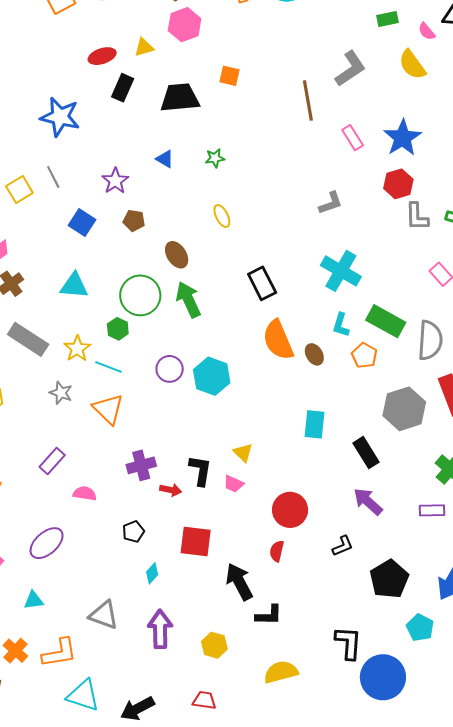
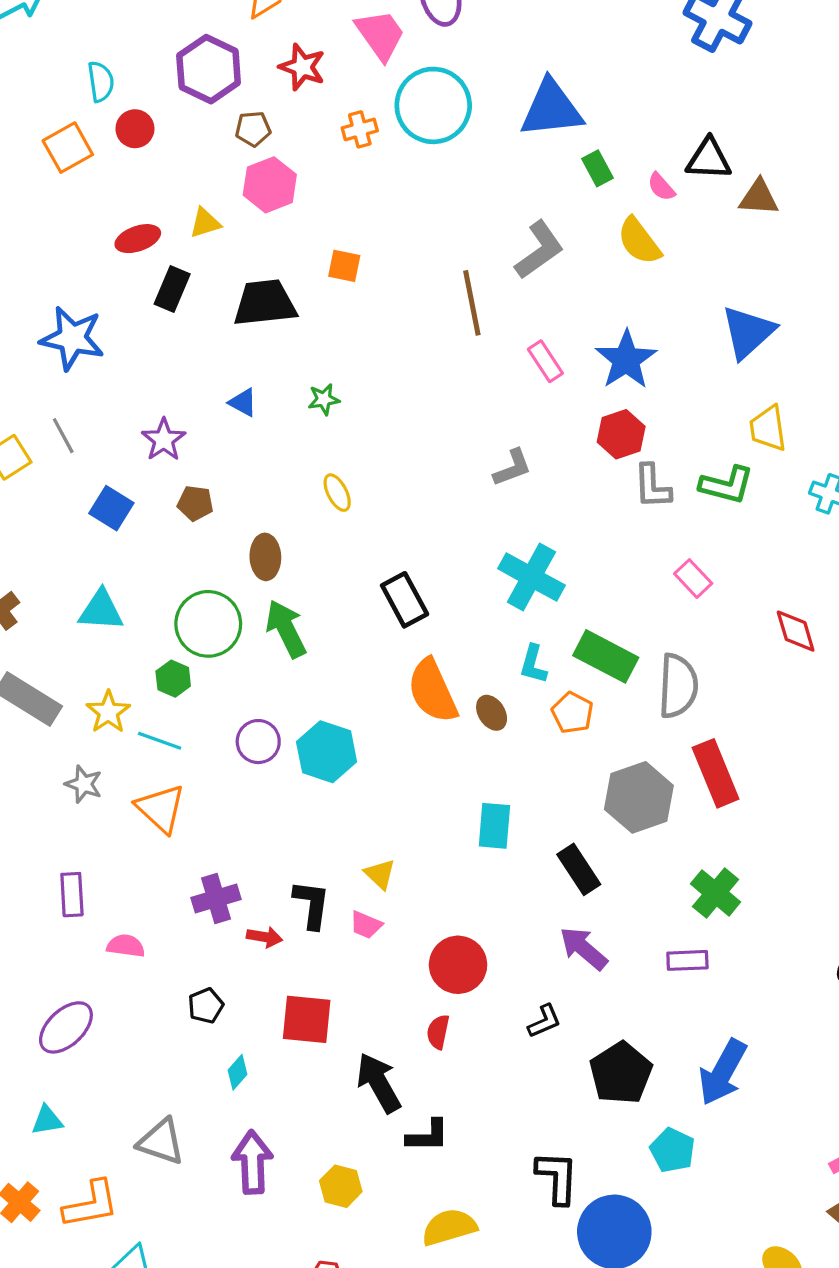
green rectangle: (387, 19) -> (597, 168), turned 75
brown ellipse: (177, 255) -> (265, 557), turned 32
purple rectangle: (52, 461) -> (72, 895), turned -44

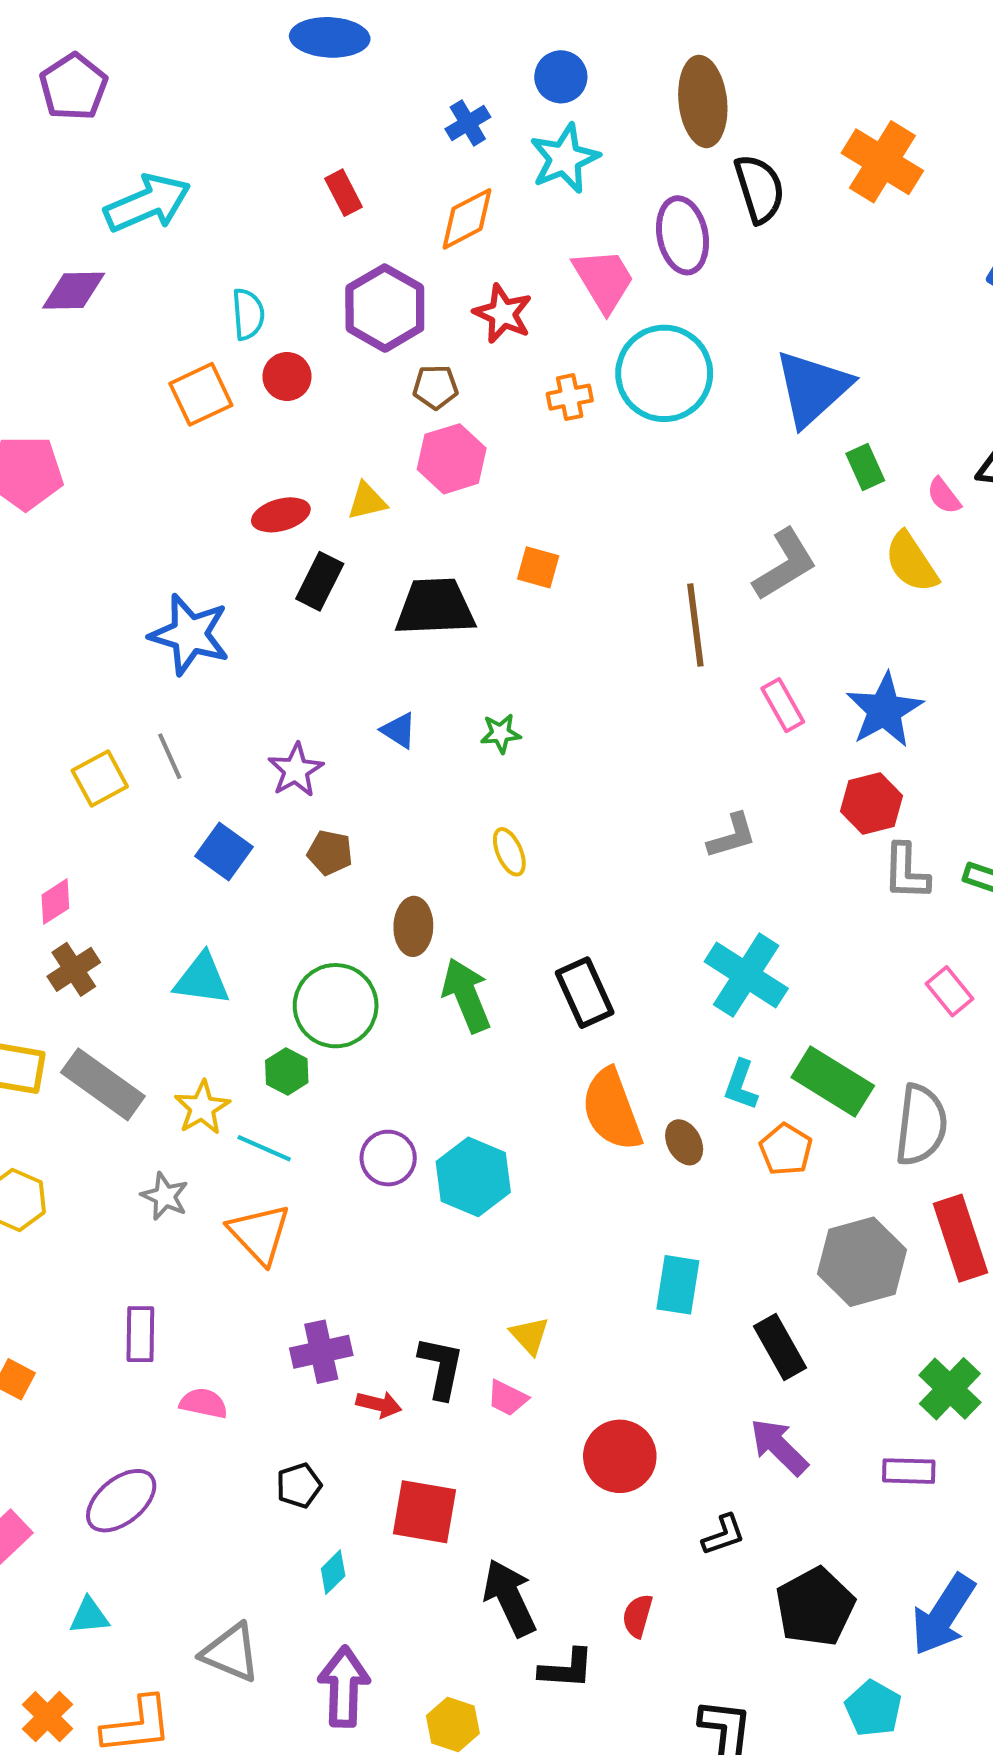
blue triangle: (551, 109) -> (813, 388), turned -40
green arrow: (286, 629) -> (466, 995), moved
red semicircle: (438, 1032) -> (637, 1616), moved

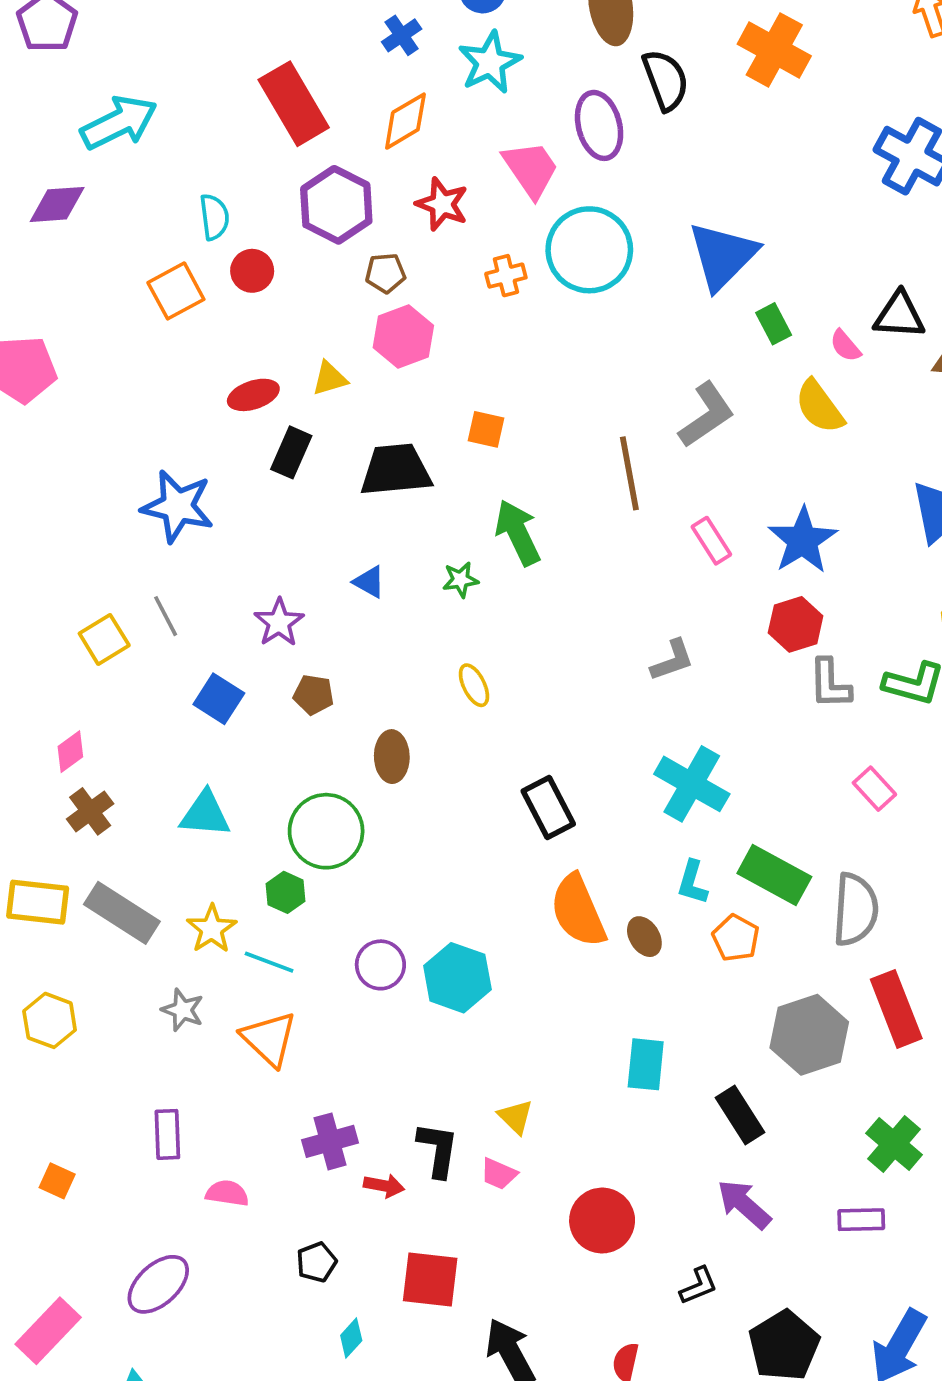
red rectangle: (343, 193) -> (294, 104), size x2.0
green arrow: (466, 995) -> (518, 533), moved

